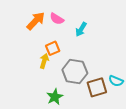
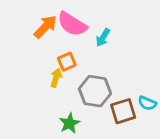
pink semicircle: (57, 19) -> (72, 24), size x1.6

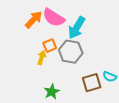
cyan arrow: (103, 37) -> (77, 28), size x1.6
gray hexagon: (95, 91) -> (71, 52), moved

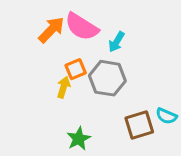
cyan arrow: (77, 28) -> (116, 42), size x0.6

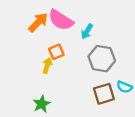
gray hexagon: (107, 78) -> (102, 59), moved
green star: (79, 139) -> (42, 104), moved

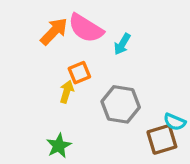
gray hexagon: (102, 59) -> (121, 104), moved
brown square: (104, 94) -> (162, 139), moved

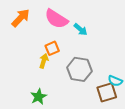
orange arrow: (54, 31) -> (21, 18), moved
cyan arrow: (122, 44) -> (81, 29), turned -80

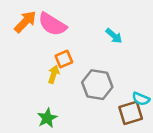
pink semicircle: (56, 19) -> (52, 24), moved
cyan arrow: (81, 29) -> (114, 36), moved

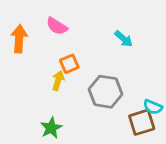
orange arrow: (25, 22) -> (19, 39), moved, turned -40
pink semicircle: (52, 24) -> (57, 26), size x0.7

